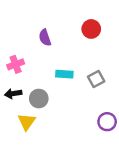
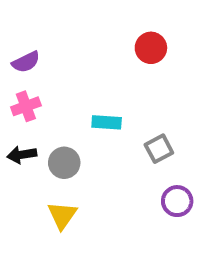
purple semicircle: (45, 38) -> (26, 62), moved, turned -98
gray square: (96, 79) -> (159, 149), moved
yellow triangle: (27, 122) -> (62, 215), moved

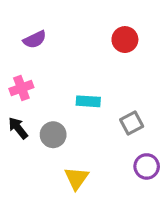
purple semicircle: (26, 62) -> (35, 40), moved
black arrow: (22, 155) -> (18, 128), turned 60
yellow triangle: (62, 215) -> (76, 178), moved

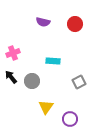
purple semicircle: (35, 40) -> (43, 22), moved, turned 40
gray square: (132, 123) -> (79, 82), moved
purple circle: (147, 166) -> (70, 119), moved

